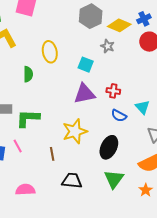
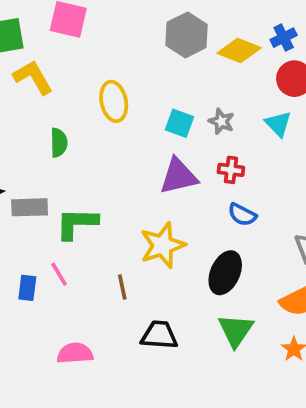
gray star: (108, 46) -> (221, 121), moved
green semicircle: (28, 74) -> (59, 143), moved
cyan triangle: (142, 107) -> (278, 124), moved

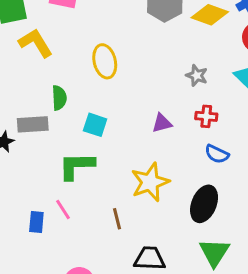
cyan square: (179, 123) -> (95, 125), moved
purple triangle: (179, 176) -> (162, 123), size x0.6
gray rectangle: (30, 207) -> (33, 124), moved

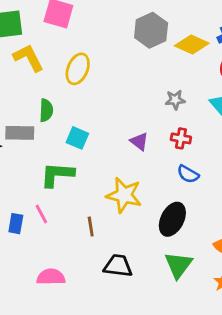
yellow ellipse: (105, 61) -> (78, 69), moved, turned 32
gray star: (197, 75) -> (175, 100), turned -30
purple triangle: (162, 123) -> (139, 141), turned 48
yellow star: (150, 182) -> (124, 195), turned 30

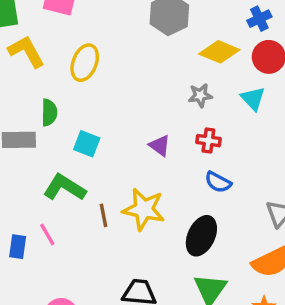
yellow diamond: (192, 45) -> (219, 52), moved
green L-shape: (57, 175) -> (64, 188), turned 30
brown line: (91, 227) -> (104, 215), moved

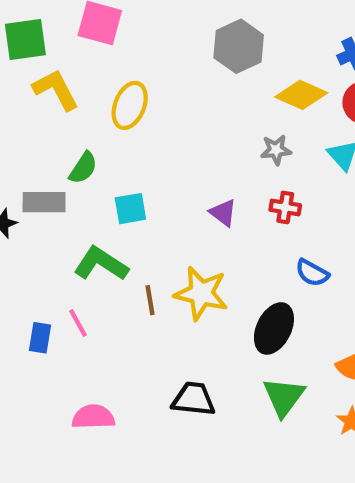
green semicircle: (49, 112) -> (83, 168), turned 32
cyan square: (87, 144) -> (130, 209), turned -32
blue semicircle: (218, 182) -> (312, 273), moved

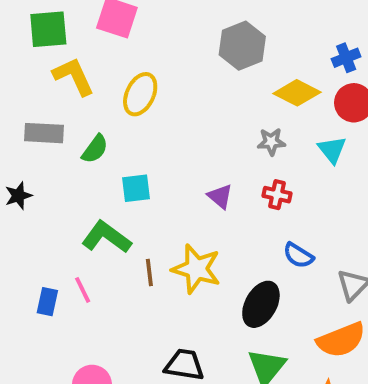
gray rectangle: (44, 202) -> (44, 133), moved

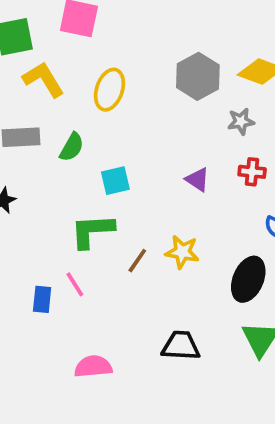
gray hexagon: (242, 46) -> (198, 76), moved
green L-shape: (106, 237) -> (92, 231), turned -33
yellow star: (196, 269) -> (182, 252), size x0.7
brown line: (149, 273) -> (137, 261), turned 48

